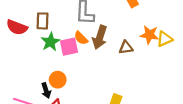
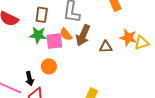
brown rectangle: (43, 21) -> (42, 15), moved
green star: (50, 42) -> (38, 35), turned 30
orange circle: (58, 80) -> (49, 66), moved

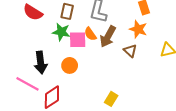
orange star: (128, 38) -> (138, 29), moved
brown triangle: (106, 47) -> (130, 51), turned 40
black arrow: (30, 79) -> (41, 62), moved, size x1.5

